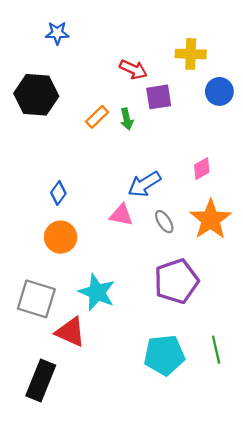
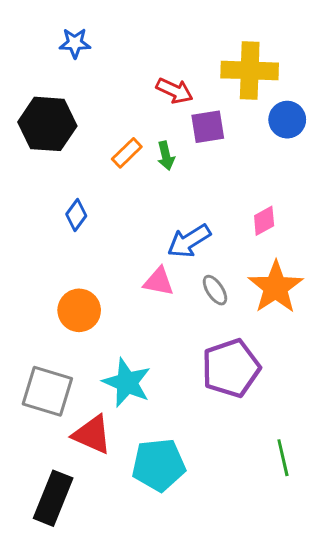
yellow cross: (191, 54) -> (250, 70), size x1.4
blue diamond: (58, 193) -> (76, 215), moved
cyan pentagon: (164, 355) -> (159, 465), moved

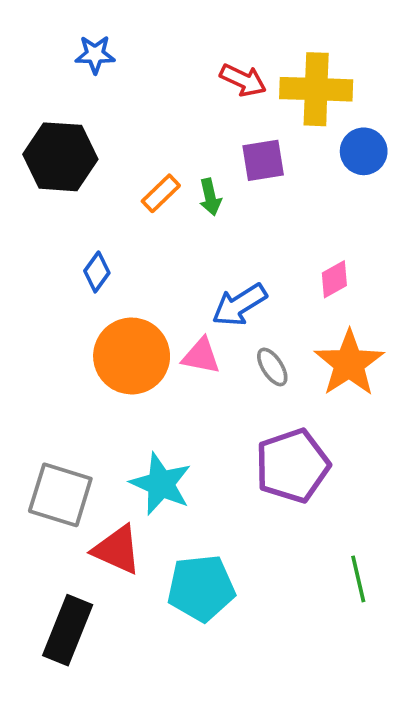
red arrow: (175, 91) -> (243, 80), moved
orange circle: (79, 310) -> (132, 356), moved, size x1.4

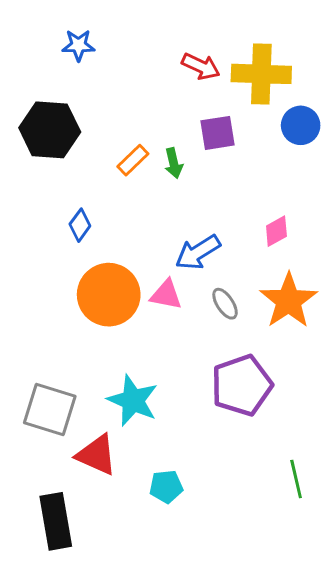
cyan pentagon: (201, 588) -> (166, 487), size x0.6
black rectangle: (68, 630) -> (56, 521), turned -32

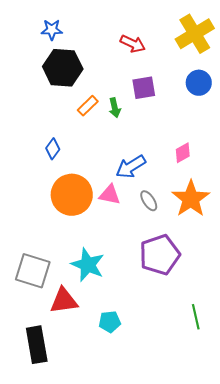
yellow cross: (261, 74) -> (195, 34), moved, turned -33
black hexagon: (50, 130) -> (63, 68), moved
red triangle: (97, 455) -> (64, 301), turned -32

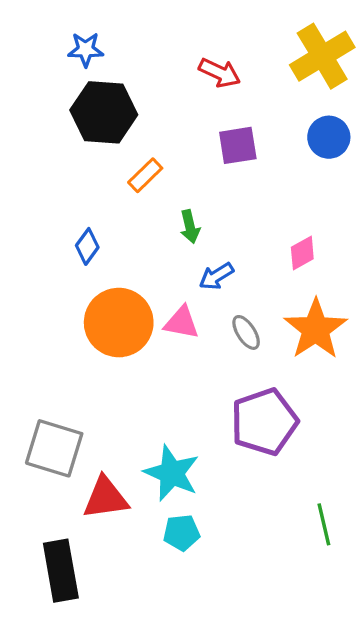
green arrow: (115, 108) -> (190, 227), moved
blue arrow: (131, 167) -> (216, 276), size x0.7
cyan star: (88, 265) -> (172, 473), moved

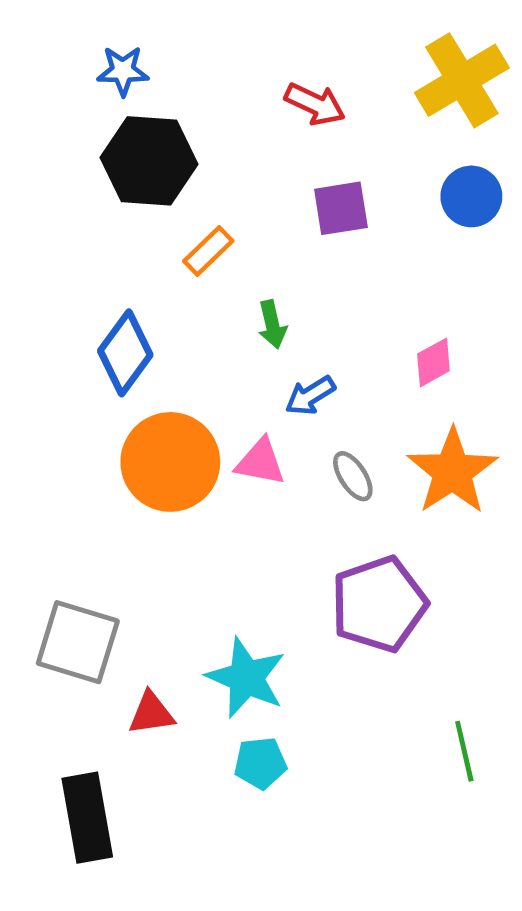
blue diamond: (87, 246) -> (125, 353), size x1.6
red triangle: (105, 498) -> (151, 713), size x0.7

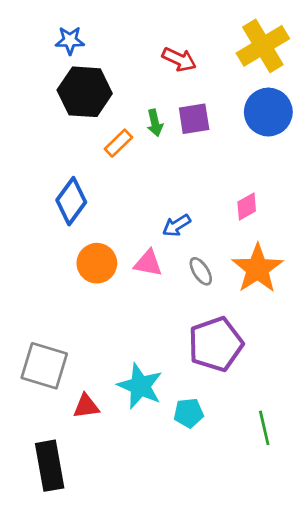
blue circle: (471, 196) -> (268, 112), size x1.4
green arrow: (272, 324) -> (155, 123), moved
orange circle: (170, 462) -> (97, 263), size x0.7
cyan pentagon: (260, 763) -> (189, 413), moved

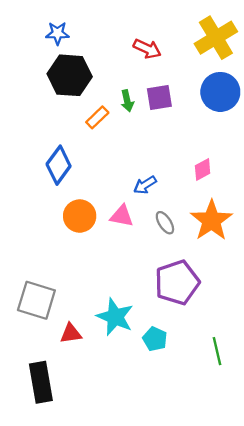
cyan pentagon: (189, 413) -> (155, 339), turned 30

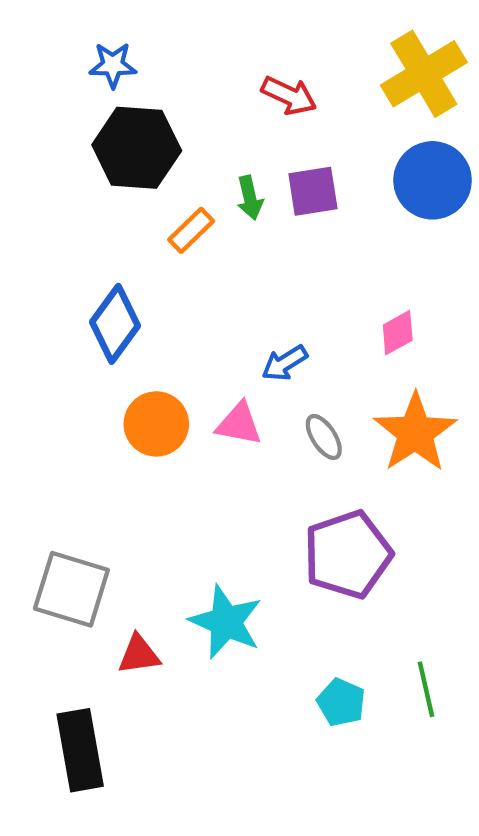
cyan pentagon: (155, 339) -> (341, 702), moved

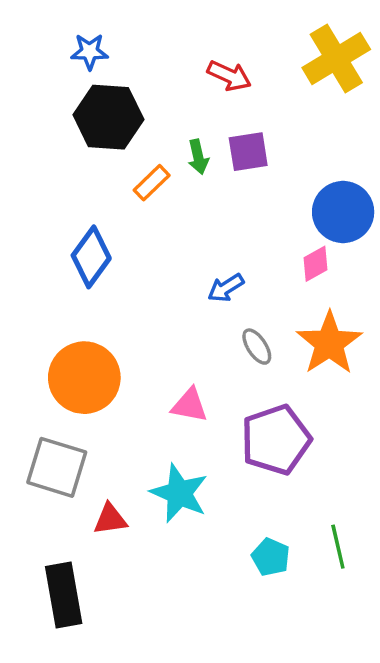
blue circle: (433, 180) -> (343, 212), moved
orange circle: (156, 424) -> (84, 378), moved, size x1.4
pink triangle: (239, 424) -> (190, 405), moved

